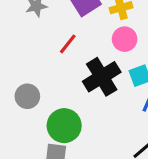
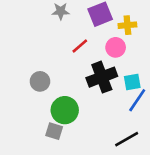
pink circle: (125, 39) -> (116, 47), moved

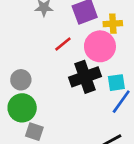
pink circle: (116, 47) -> (100, 46), size x1.5
green circle: (65, 110) -> (22, 108), moved

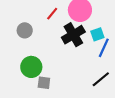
gray circle: (21, 80) -> (25, 30), moved

